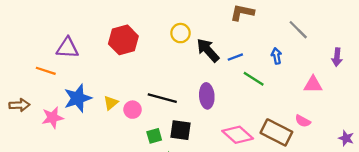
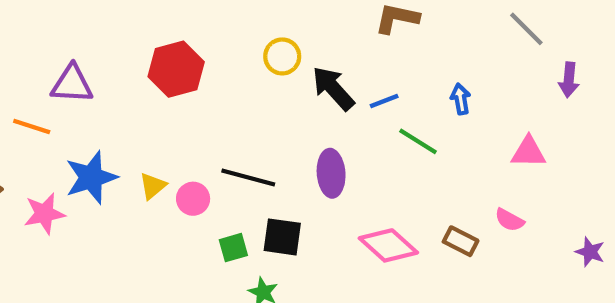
gray line: (298, 30) -> (526, 29), moved
purple arrow: (337, 57) -> (569, 80), moved
brown rectangle: (276, 132) -> (461, 241), size x0.6

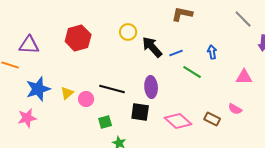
pink star: (44, 214) -> (27, 118), moved
black square: (282, 237) -> (140, 112), moved

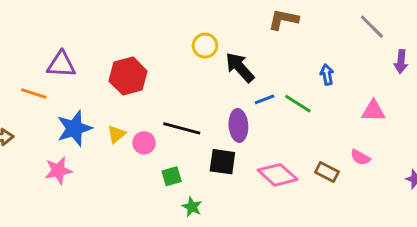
red hexagon: (78, 38) -> (128, 76), moved
blue line: (176, 53) -> (265, 99), moved

